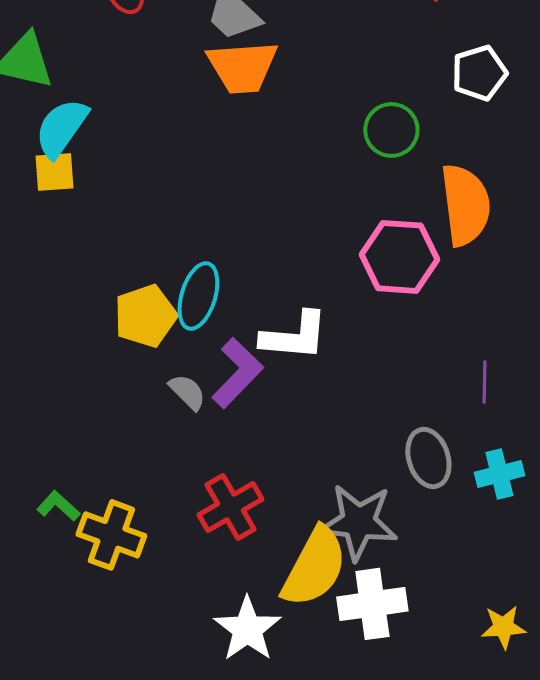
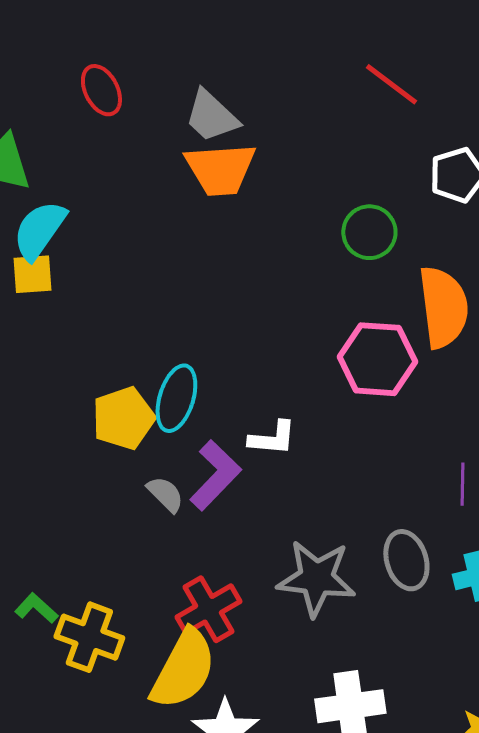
white L-shape: (294, 336) -> (272, 438), size x0.7
gray star: (358, 522) -> (316, 578), moved
yellow semicircle: (314, 567) -> (183, 669), moved

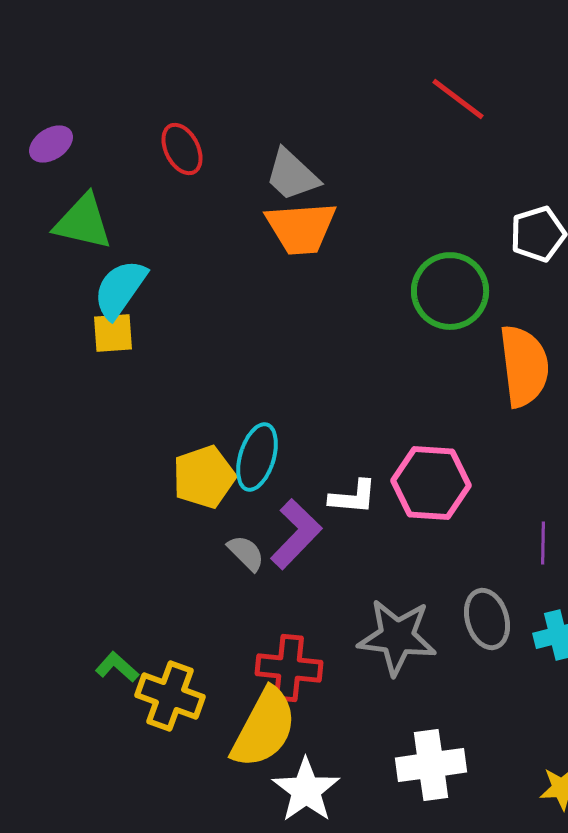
red line: (391, 84) -> (458, 99), moved
green circle: (369, 232) -> (450, 291), size x1.4
pink hexagon: (377, 359) -> (431, 483), moved
red cross: (208, 609) -> (289, 668), turned 36

